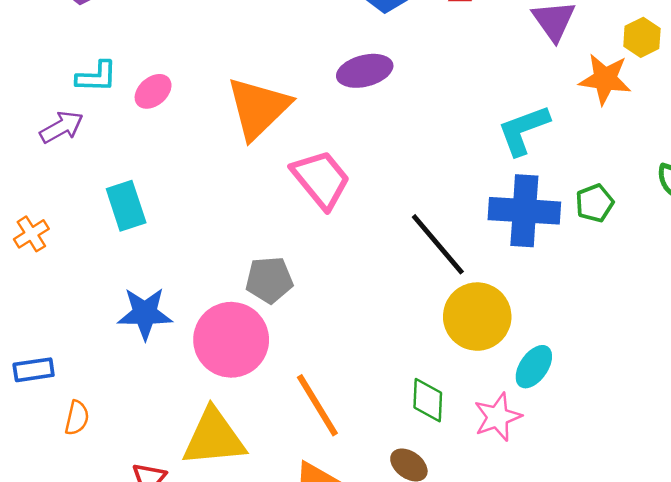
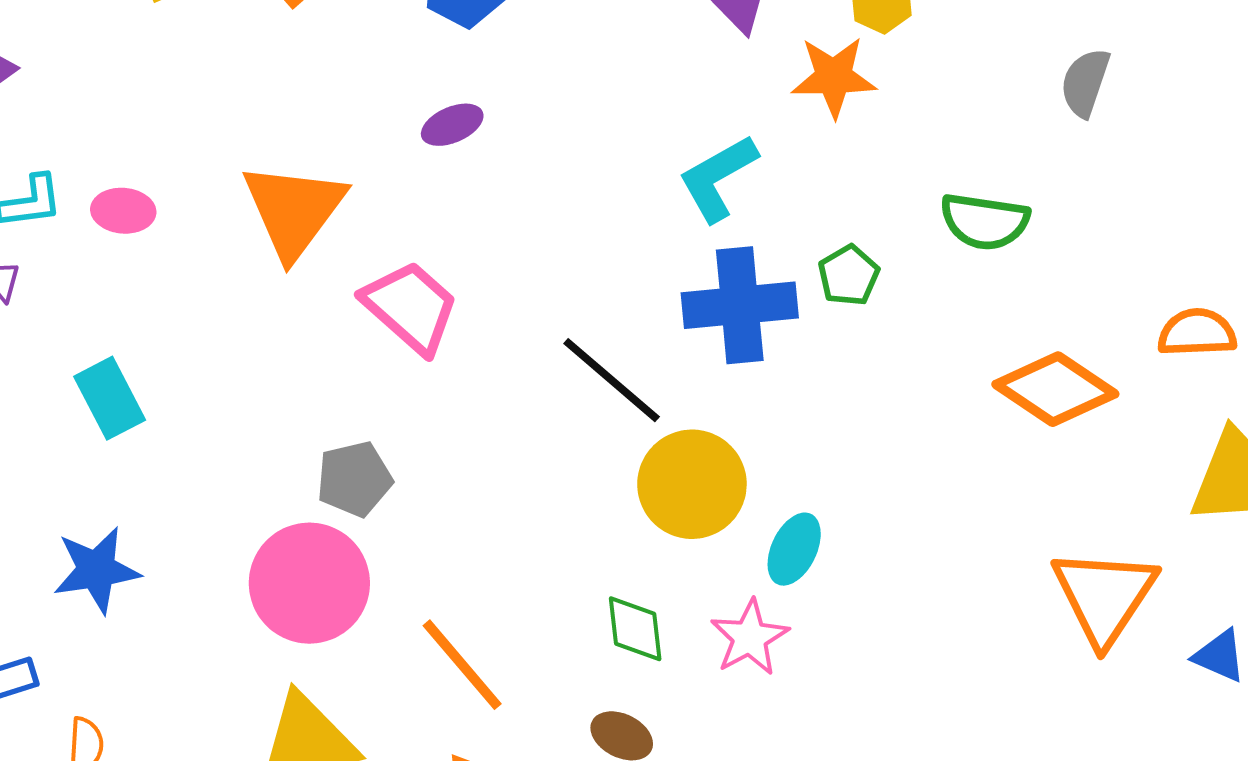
purple ellipse: (365, 71) -> (452, 125), size x0.7
pink ellipse: (153, 91) -> (123, 211), turned 54
blue star: (145, 313) -> (96, 570), moved

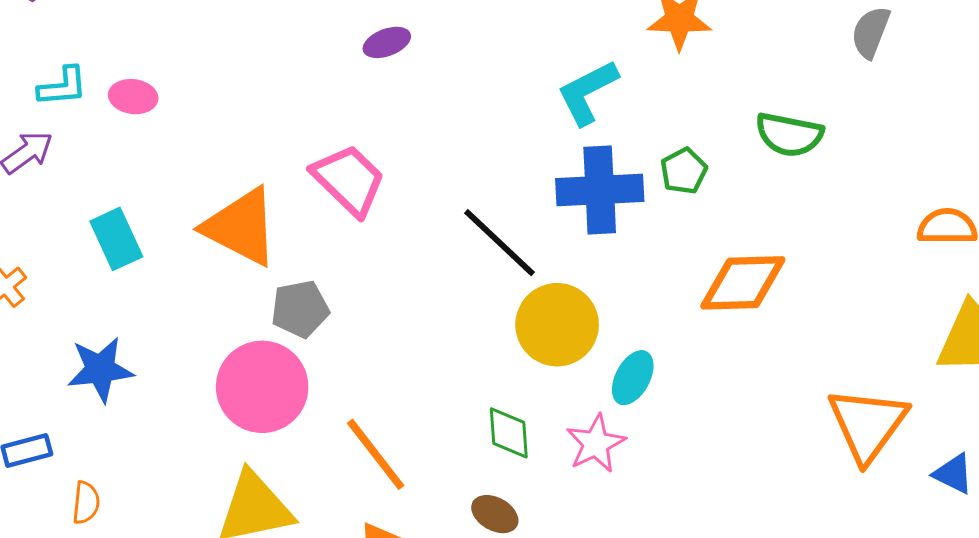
orange triangle: (294, 210) -> (241, 227), moved, turned -42
orange diamond: (1055, 389) -> (743, 283), moved, turned -38

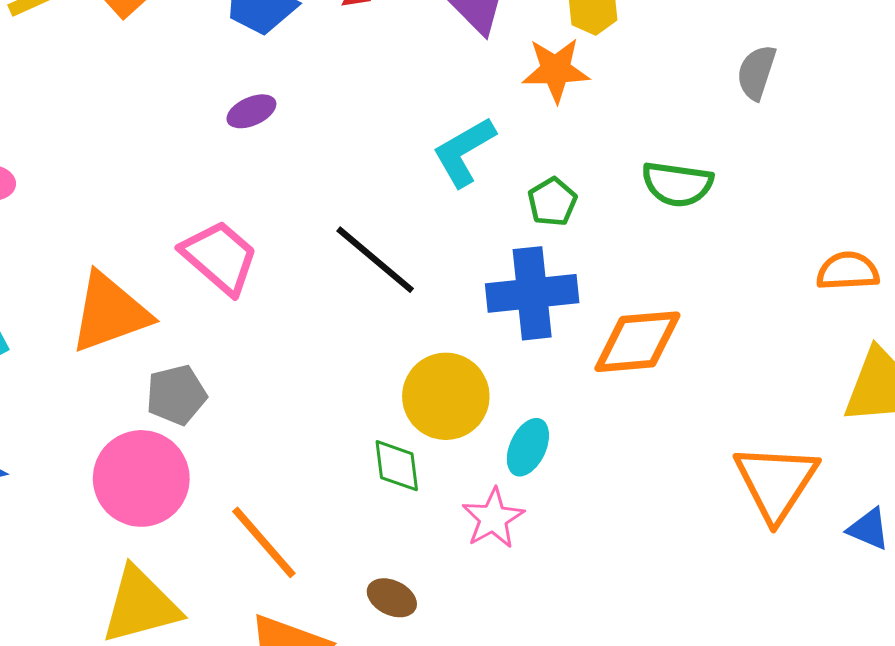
green pentagon: (684, 171) -> (552, 202), moved
blue cross: (600, 190) -> (532, 293), moved
orange triangle: (241, 227) -> (110, 313), turned -44
black line: (499, 243) -> (375, 260), moved
green diamond: (509, 433) -> (397, 466), moved

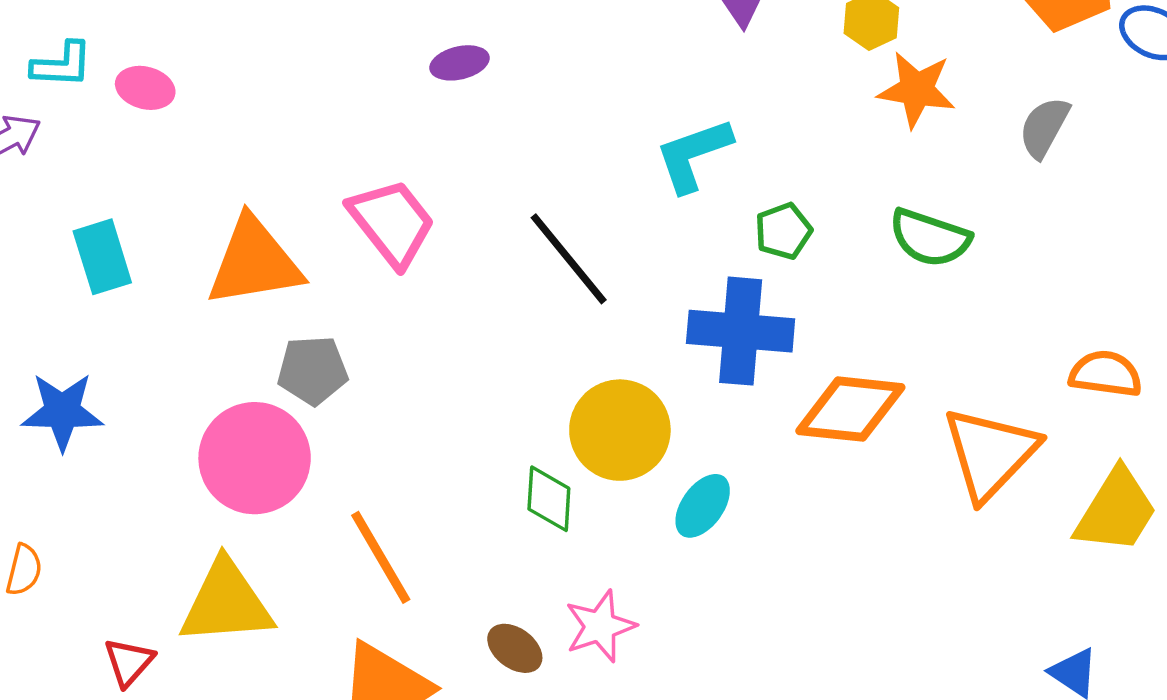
orange star: (556, 70) -> (917, 90), moved
orange triangle: (776, 482) -> (990, 453), moved
pink star: (493, 518) -> (600, 626), moved

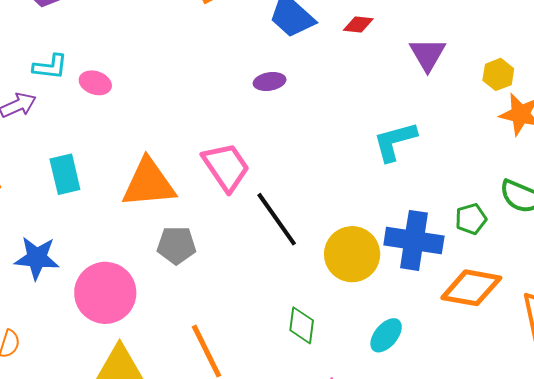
green pentagon: (783, 231) -> (471, 219), moved
black line: (569, 259) -> (277, 219), moved
yellow circle: (620, 430) -> (352, 254), moved
pink circle: (255, 458) -> (105, 293), moved

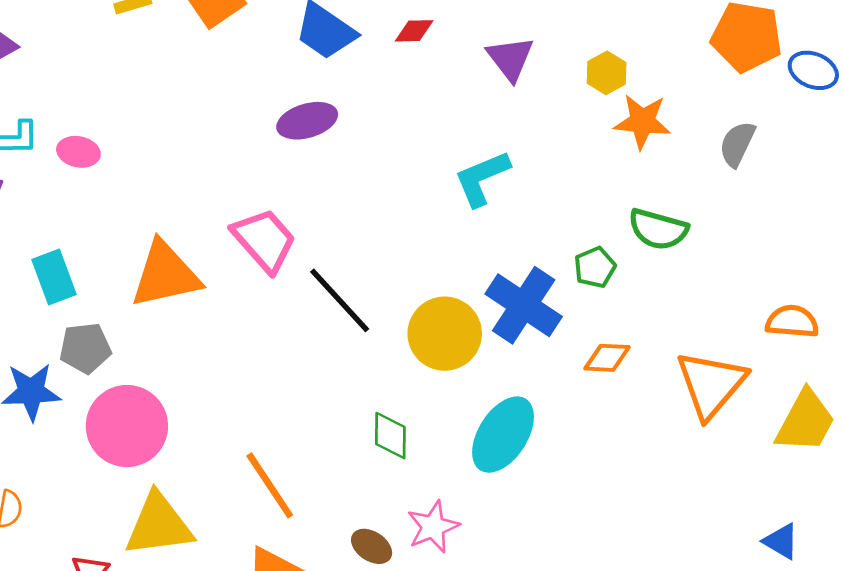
purple ellipse: (270, 81) -> (307, 121), size x1.4
blue cross: (414, 240) -> (524, 305), turned 32
gray pentagon: (176, 245) -> (85, 348), moved
orange diamond: (471, 288) -> (607, 358), size x0.6
cyan ellipse: (386, 335) -> (503, 435), size x1.6

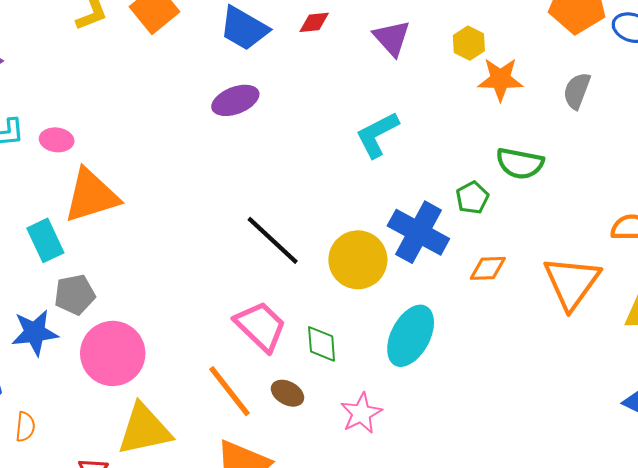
pink trapezoid: (264, 240) -> (261, 326), moved
orange triangle: (165, 275) -> (91, 196), moved
brown ellipse: (372, 546) -> (288, 393), moved

